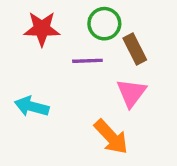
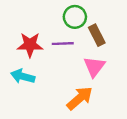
red star: (42, 29) -> (30, 45), moved
orange arrow: (111, 137) -> (80, 98), turned -88

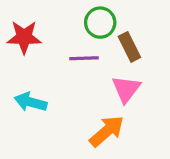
red star: (30, 45) -> (24, 37), moved

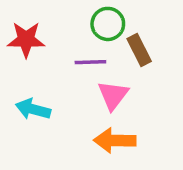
pink triangle: (126, 89) -> (113, 95), moved
orange arrow: (107, 131) -> (115, 140), turned -138

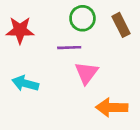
brown rectangle: (139, 50) -> (121, 25), moved
orange arrow: (115, 140) -> (112, 107), moved

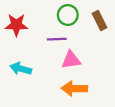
pink triangle: (86, 73) -> (71, 60), turned 45
orange arrow: (112, 107) -> (74, 88), moved

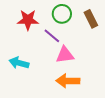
red star: (16, 25) -> (28, 20), moved
purple line: (57, 39) -> (52, 36), turned 42

